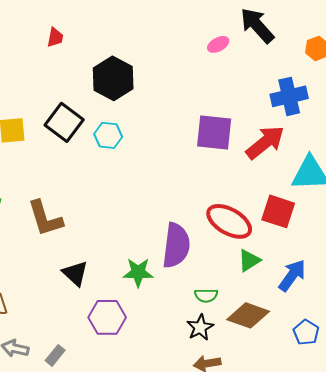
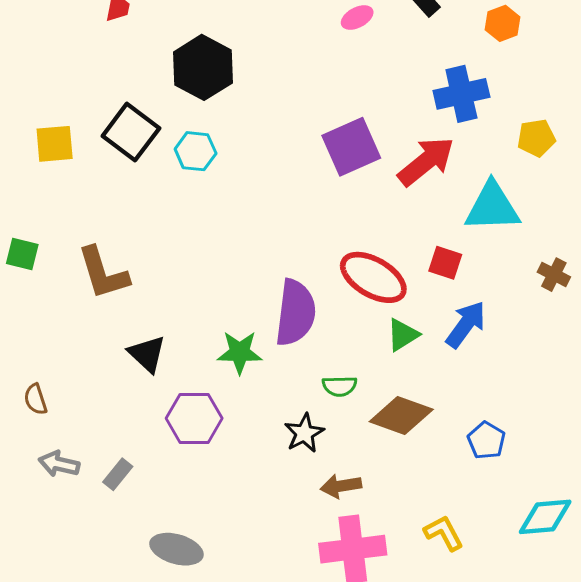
purple square: (214, 132) -> (351, 147), turned -30
red square: (278, 211) -> (445, 263), size x0.7
blue arrow: (292, 275) -> (466, 324), moved
black star: (200, 327) -> (304, 433), moved

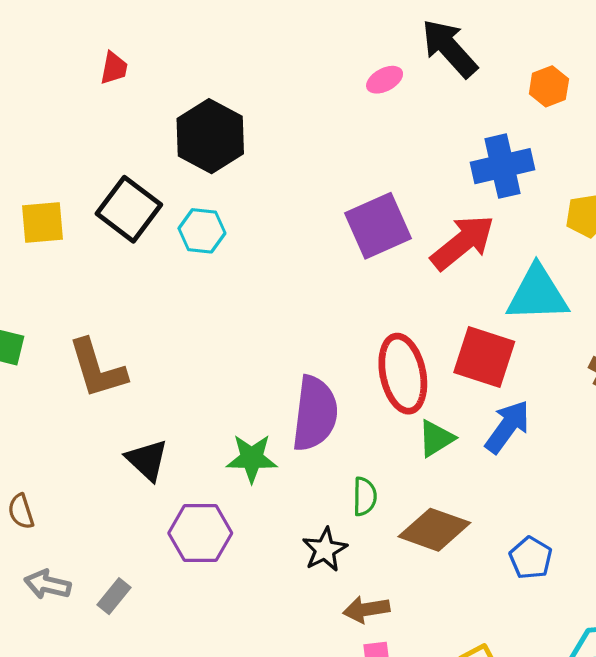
red square: (445, 263) -> (484, 357), size x1.6
red ellipse: (373, 277) -> (403, 374), turned 48
green semicircle: (340, 386) -> (365, 496), turned -88

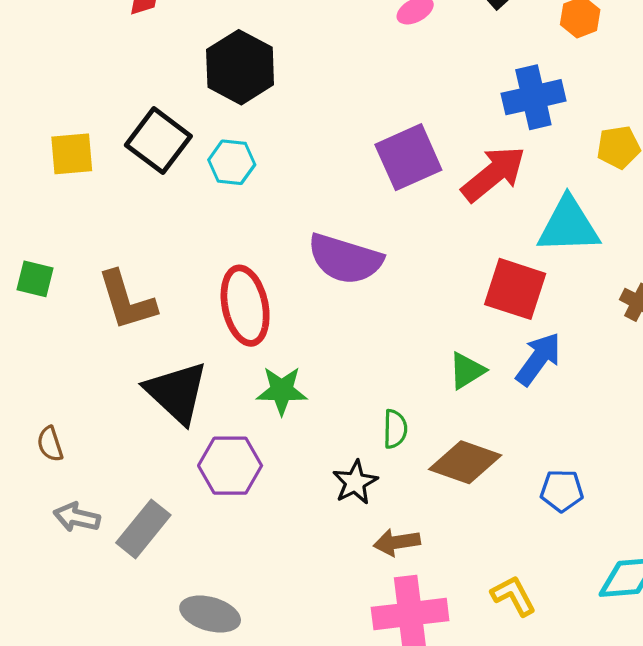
red ellipse: (403, 374) -> (245, 306), moved
purple semicircle: (315, 413) -> (345, 259), moved, turned 100
black triangle: (147, 460) -> (177, 392), size x1.5
blue pentagon: (531, 558) -> (562, 491), turned -30
gray rectangle: (114, 596) -> (143, 529), size x1.6

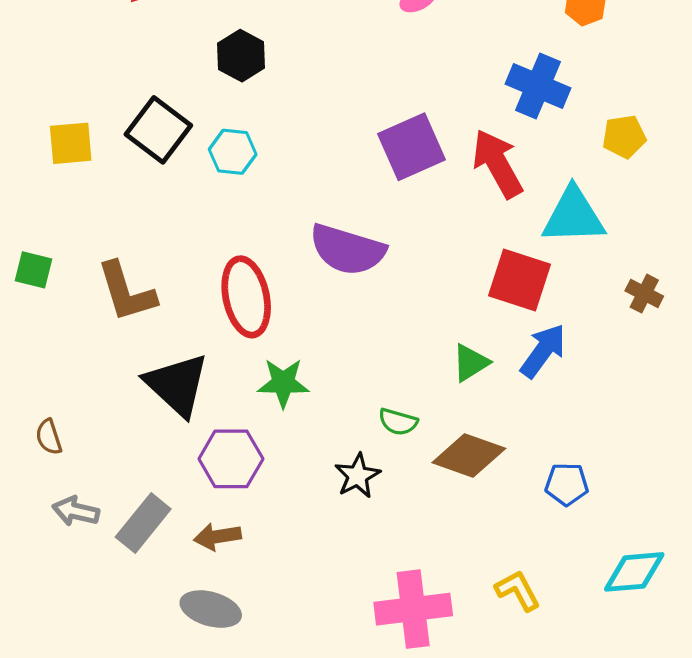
black hexagon: (240, 67) -> (241, 56), size x0.7
blue cross: (533, 97) -> (538, 86), turned 36
red arrow: (493, 174) -> (498, 164), turned -80
green semicircle: (395, 429) -> (398, 422), turned 105
brown arrow: (397, 542) -> (217, 536), moved

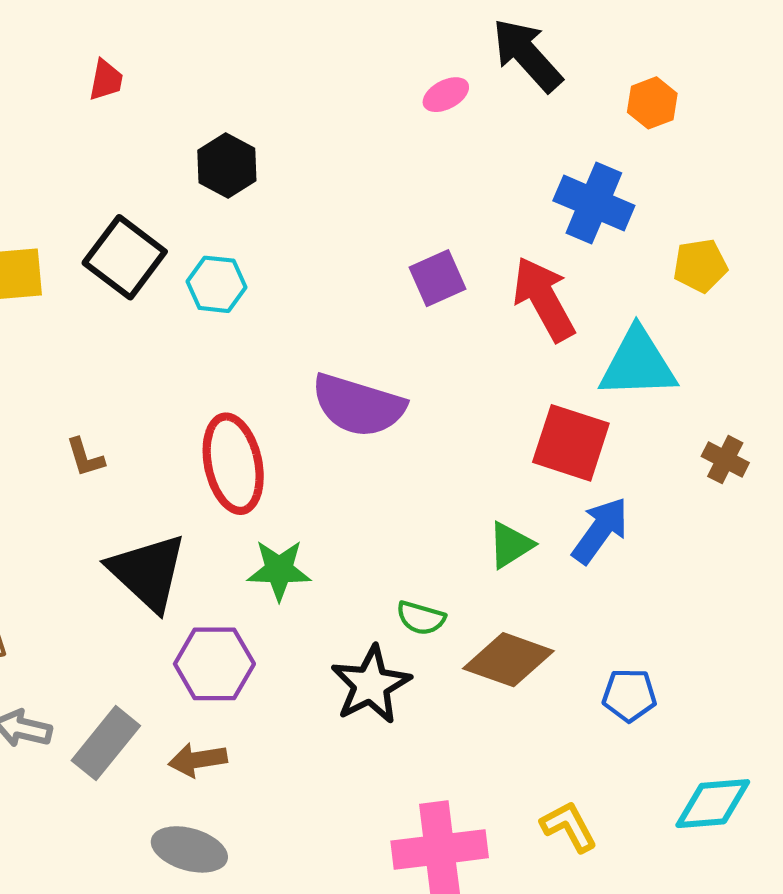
purple square: (411, 147) -> (437, 278), size x0.7
brown L-shape: (126, 292) -> (85, 457), size x0.5
black star: (357, 476) -> (371, 685), size x1.4

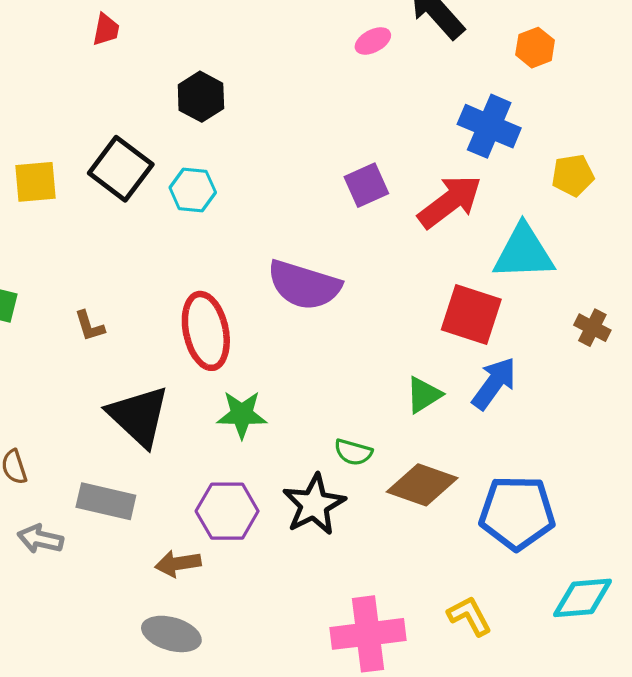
red arrow: (544, 299) -> (450, 202), turned 82
purple hexagon: (214, 664) -> (227, 511), moved
blue pentagon: (629, 695) -> (517, 513), size x1.8
gray rectangle: (106, 743) -> (106, 501), moved, turned 64

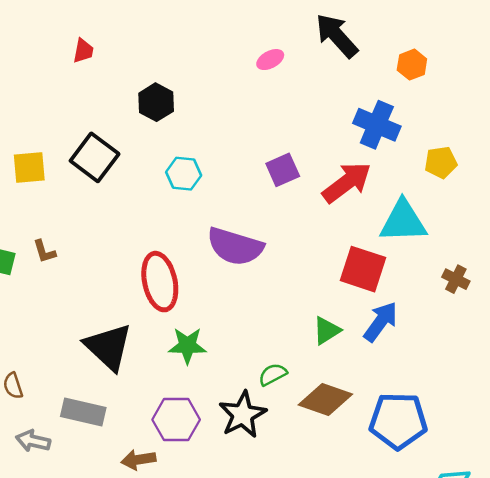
pink ellipse: (373, 41) -> (270, 60), moved
cyan hexagon: (193, 190) -> (184, 174), moved
brown L-shape: (90, 326) -> (44, 251), moved
green semicircle: (353, 452) -> (273, 374), turned 136

